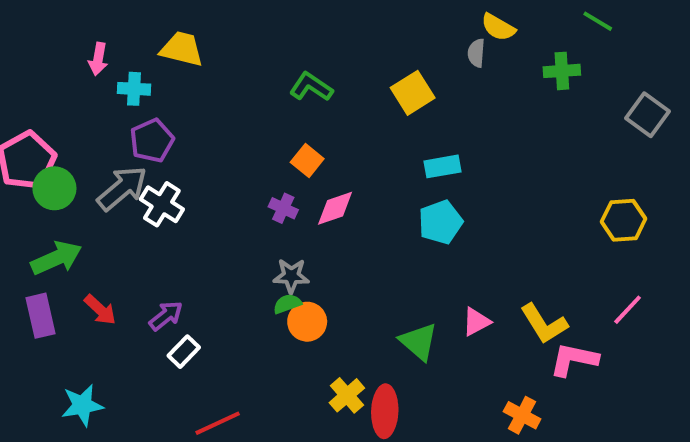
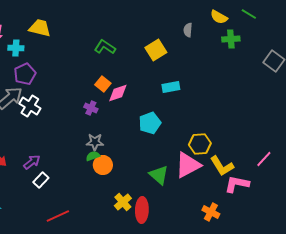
yellow semicircle: (498, 27) -> (219, 17), moved
pink diamond: (335, 208) -> (118, 93), moved
yellow hexagon: (624, 220) -> (200, 144), moved
cyan pentagon: (440, 222) -> (150, 123), moved
pink triangle: (476, 322) -> (188, 165), size x1.8

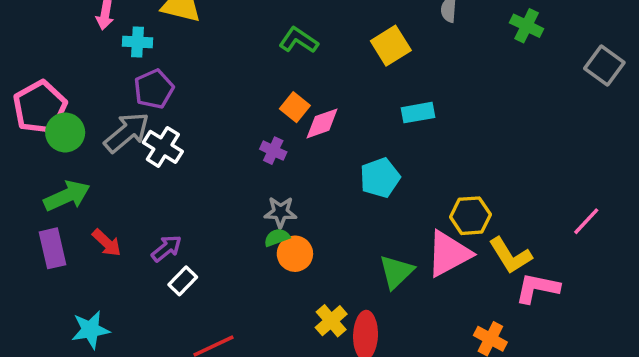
green cross: (231, 39) -> (527, 26), turned 30
pink line: (264, 159) -> (586, 221), moved
green triangle: (159, 175) -> (396, 272), turned 35

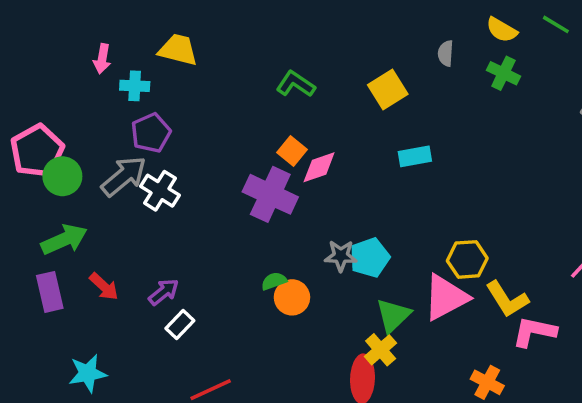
green cross: (527, 26) -> (503, 73), moved
purple cross: (273, 151) -> (270, 194), size x2.0
cyan pentagon: (380, 178) -> (370, 258), moved
gray star: (280, 212) -> (341, 256), moved
yellow cross: (331, 321) -> (381, 350), moved

